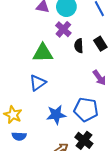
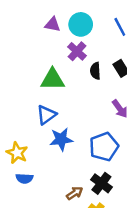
blue pentagon: (86, 110) -> (104, 147), turned -30
blue star: (56, 115) -> (61, 139), moved

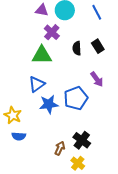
purple cross: (77, 51) -> (52, 32), moved
blue pentagon: (104, 147) -> (76, 98), moved
brown arrow: (75, 193) -> (60, 148), turned -32

